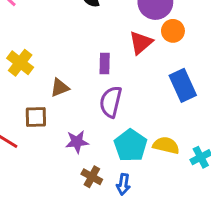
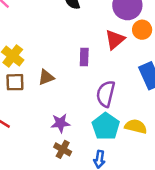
purple semicircle: (111, 102) -> (106, 94), moved
brown square: (36, 117) -> (15, 82), moved
brown cross: (92, 177) -> (63, 149), moved

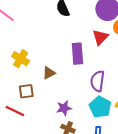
purple rectangle: (84, 57) -> (77, 54), size x1.5
brown square: (15, 82) -> (26, 91), moved

